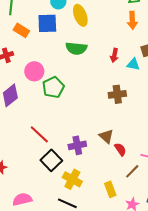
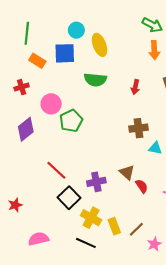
cyan triangle: (133, 64) -> (155, 148), moved
brown line: (132, 171) -> (136, 229), moved
yellow rectangle: (110, 189) -> (114, 226), moved

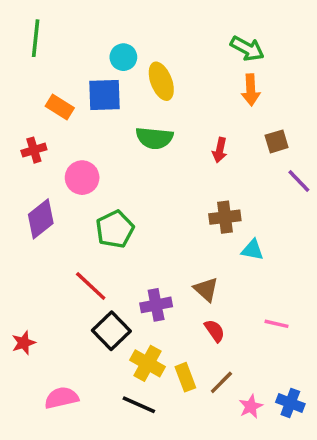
green line: (27, 33) -> (36, 38), moved
green pentagon: (71, 121) -> (115, 229), moved
red semicircle: (142, 186) -> (215, 331), moved

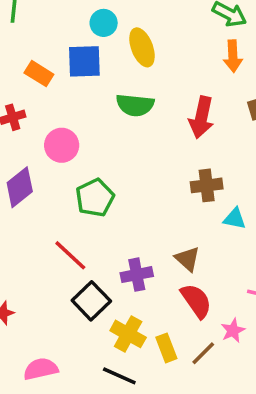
red arrow: (220, 150) -> (201, 117), size x1.6
red semicircle: (215, 331) -> (196, 301), size x1.5
pink star: (251, 406) -> (233, 330), moved

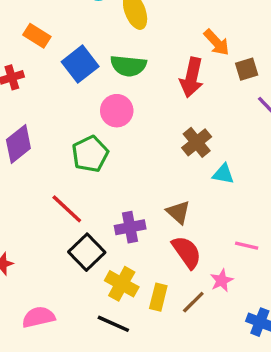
orange arrow: (233, 56) -> (217, 42), moved, turned -40
blue square: (84, 61) -> (80, 64), moved, turned -36
pink circle: (62, 145) -> (117, 111), moved
brown cross: (207, 185) -> (197, 142), turned -32
yellow rectangle: (166, 348) -> (158, 297), turned 35

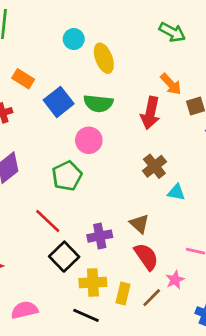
yellow cross: (122, 284) -> (93, 283), turned -32

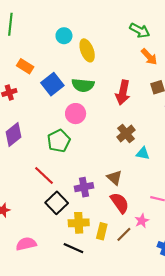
orange arrow: (171, 84) -> (149, 57), moved

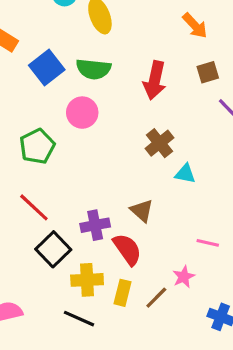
green pentagon: (59, 141) -> (37, 146), moved
red semicircle: (120, 203) -> (127, 249), moved

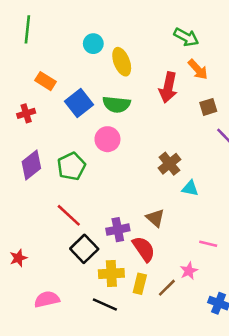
red arrow: (155, 80) -> (168, 88), moved

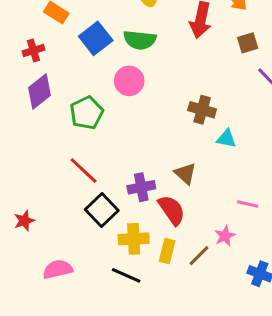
brown cross: (169, 164) -> (202, 110), turned -35
purple diamond: (31, 165) -> (40, 92), moved

